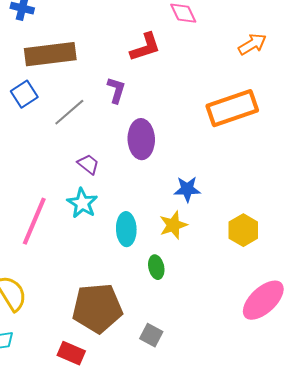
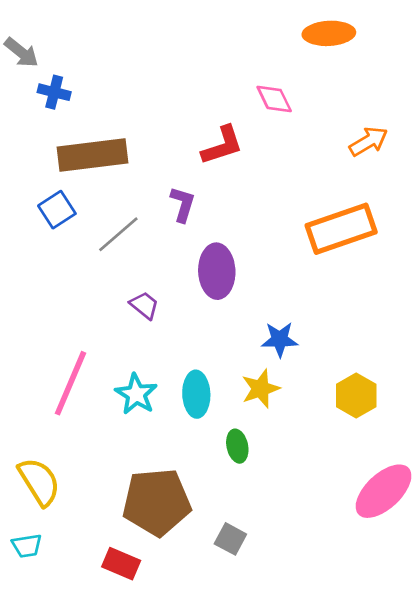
cyan star: (82, 203) -> (136, 394), moved

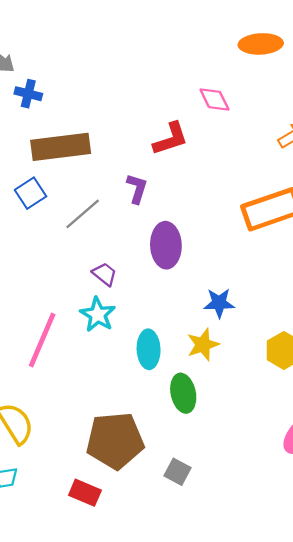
cyan star: (136, 394) -> (98, 315), moved
green ellipse: (237, 446) -> (183, 393), size x1.4

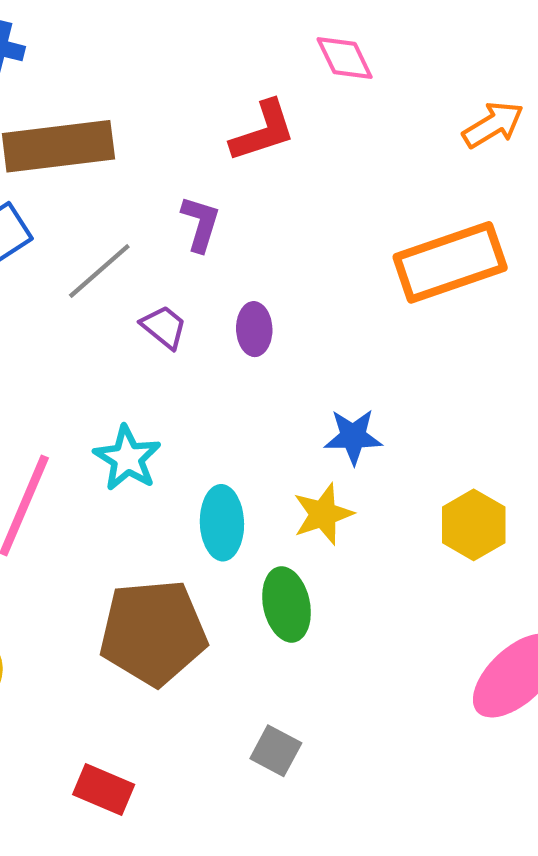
purple ellipse: (166, 245) -> (254, 329), size x0.6
purple trapezoid: (105, 274) -> (164, 327), moved
brown pentagon: (115, 441) -> (153, 632), moved

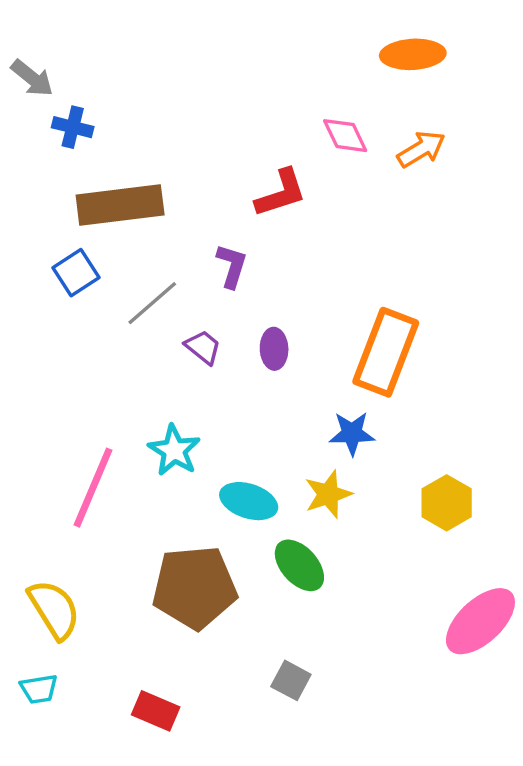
orange arrow: (493, 125) -> (421, 149), moved
orange rectangle: (450, 262) -> (386, 352), moved, turned -50
cyan ellipse: (222, 523) -> (249, 501), turned -70
green ellipse: (287, 604) -> (299, 565), turned -30

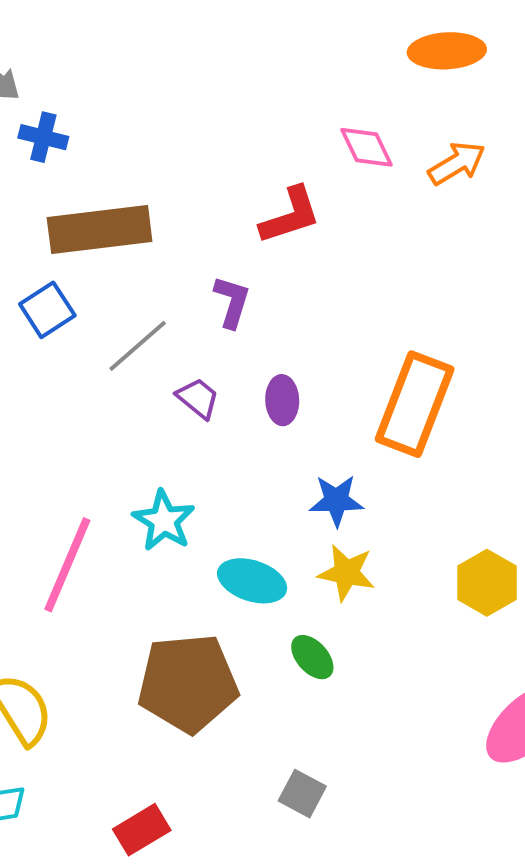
blue star: (352, 433) -> (336, 501), moved
yellow star: (328, 494) -> (346, 573), turned 30
green ellipse: (299, 565) -> (312, 657), size x0.7
red rectangle: (156, 711) -> (142, 830), turned -54

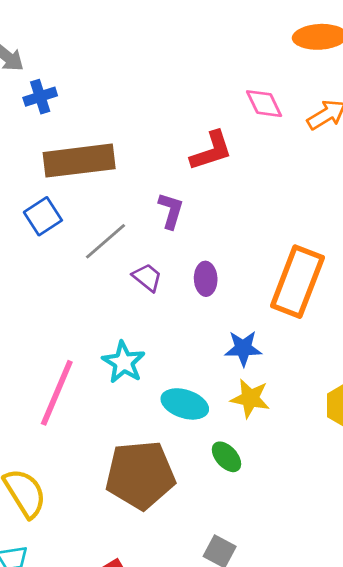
blue cross: (43, 137) -> (40, 97), turned -32

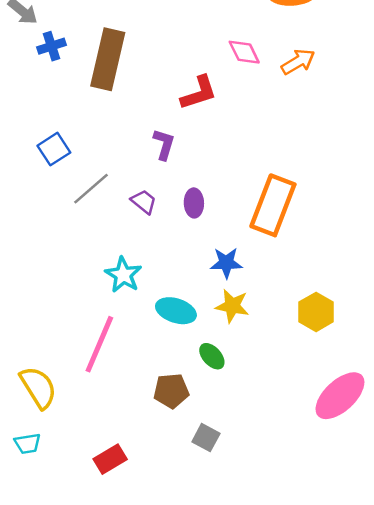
brown rectangle: (79, 161) -> (108, 59), moved, turned -70
gray line: (106, 241) -> (91, 189), moved
pink line: (57, 393) -> (99, 344), moved
brown pentagon: (140, 475) -> (171, 391), moved, size x0.6

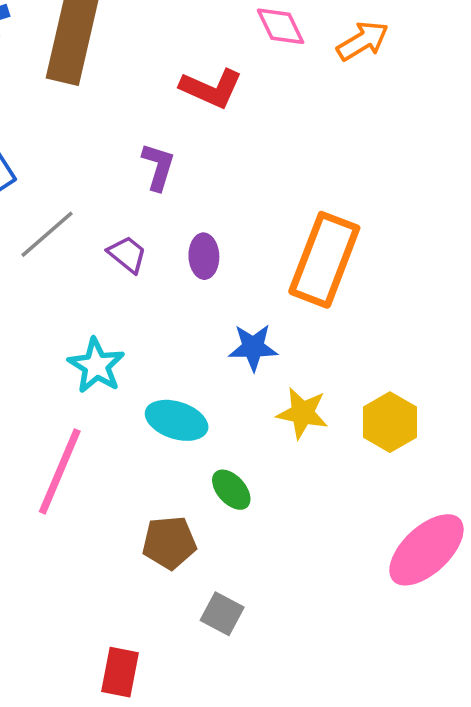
red L-shape: (199, 93) -> (211, 88), turned 42
yellow star: (232, 306) -> (302, 413), moved
red rectangle: (110, 459) -> (120, 672), moved, turned -48

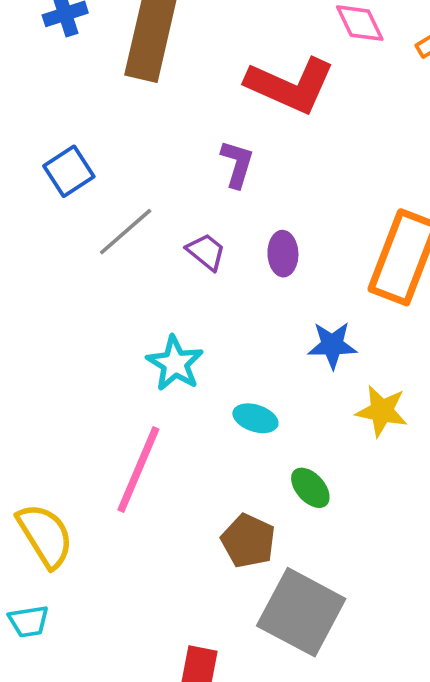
red L-shape: (211, 88) -> (290, 85), size x1.4
cyan ellipse: (177, 420) -> (255, 418), size x0.7
brown pentagon: (169, 543) -> (248, 541), turned 30
gray square: (222, 614) -> (301, 612), size x2.0

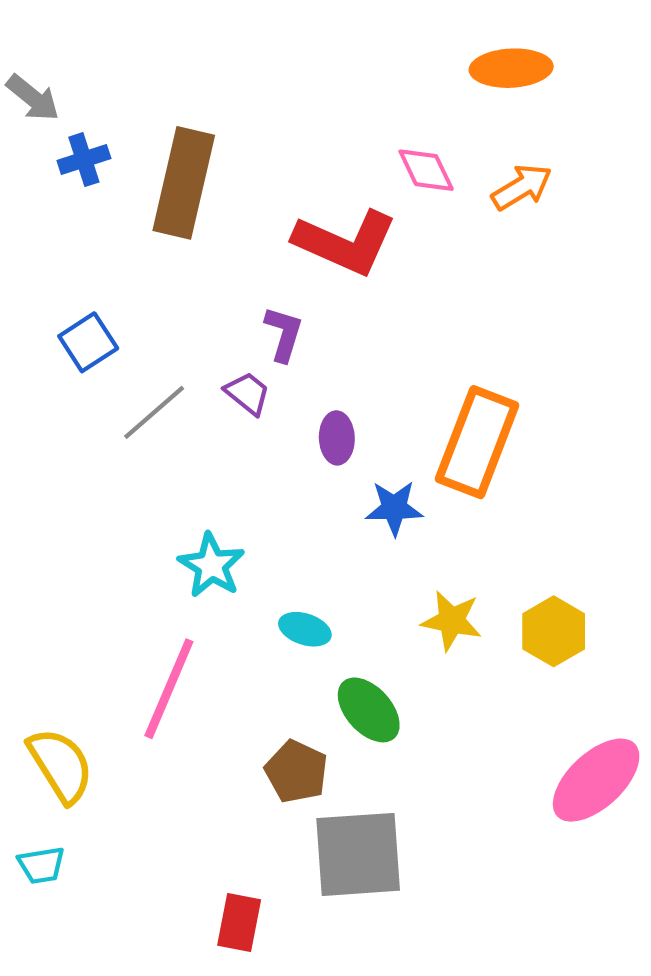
purple trapezoid: (206, 252) -> (248, 393), moved
blue star: (332, 345) -> (394, 508), moved
green ellipse: (310, 488) -> (369, 710), size x1.4
gray square: (301, 612) -> (358, 854), turned -32

